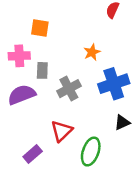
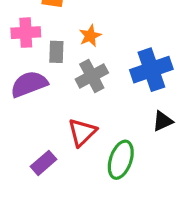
orange star: (92, 52) -> (90, 36), moved

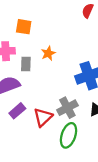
gray cross: (92, 76) -> (67, 108), moved
purple rectangle: (43, 163) -> (17, 111), moved

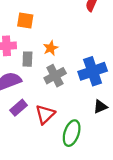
gray cross: (67, 108) -> (55, 76), moved

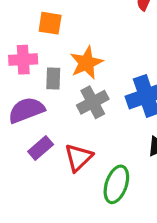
orange star: (51, 48) -> (86, 63), size x1.5

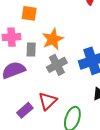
purple rectangle: (41, 148) -> (25, 110), moved

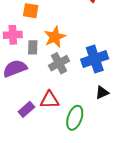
red triangle: (48, 101) -> (50, 100), turned 42

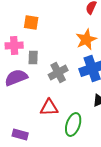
orange star: (55, 37) -> (86, 40), moved
purple rectangle: (26, 109) -> (20, 134), moved, turned 56

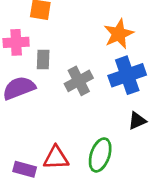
red triangle: (49, 108) -> (56, 158), moved

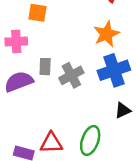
gray rectangle: (43, 60) -> (45, 67), moved

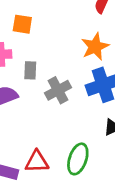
gray rectangle: (45, 67) -> (30, 70), moved

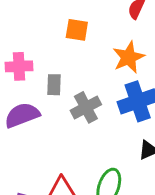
orange square: (22, 24) -> (77, 30), moved

